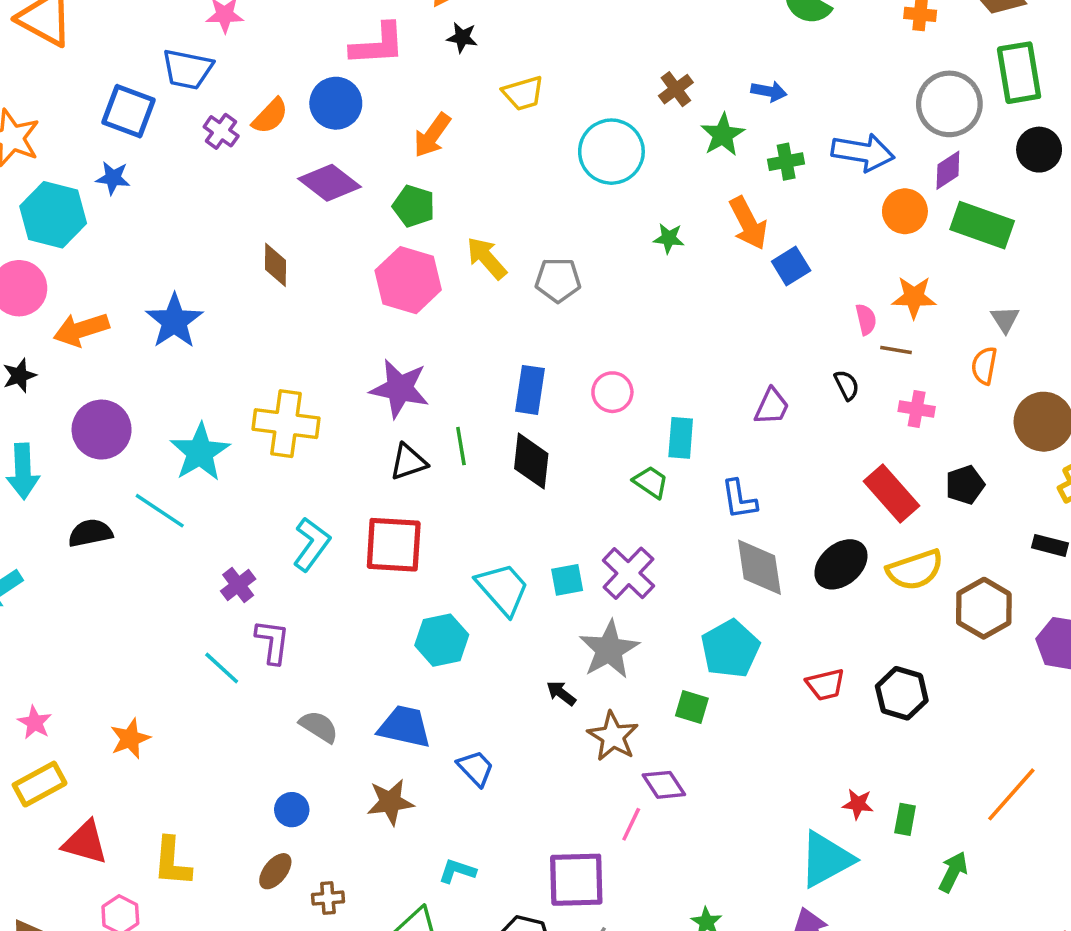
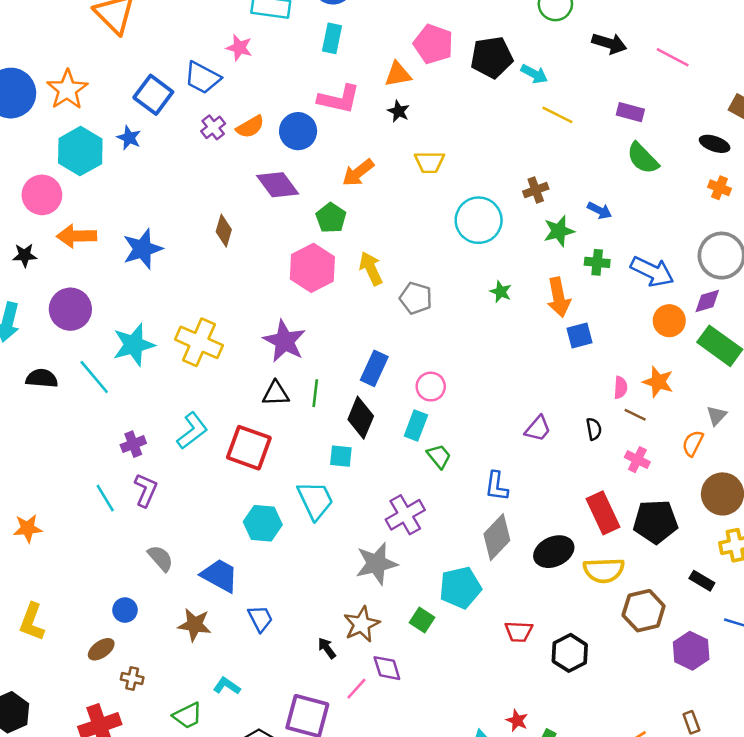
cyan rectangle: (681, 438) -> (416, 426), moved
black pentagon: (965, 485) -> (655, 522), size x1.6
gray diamond: (759, 567) -> (497, 537), turned 36
cyan square: (567, 580) -> (341, 456), moved
black arrow: (561, 693) -> (327, 648), moved

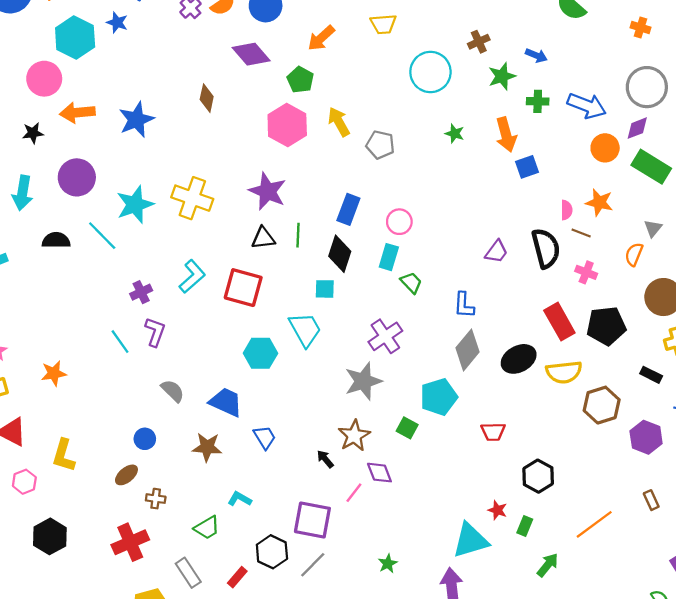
black semicircle: (594, 429) -> (546, 248), size x2.0
black hexagon: (570, 653) -> (538, 476), moved

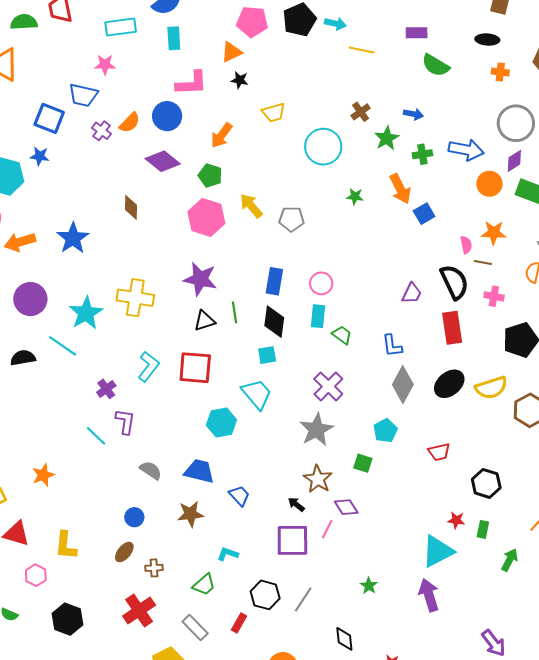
red rectangle: (559, 322) -> (452, 328), moved, turned 32
cyan pentagon: (439, 397) -> (385, 431), size x0.7
purple square: (312, 520) -> (292, 540), moved

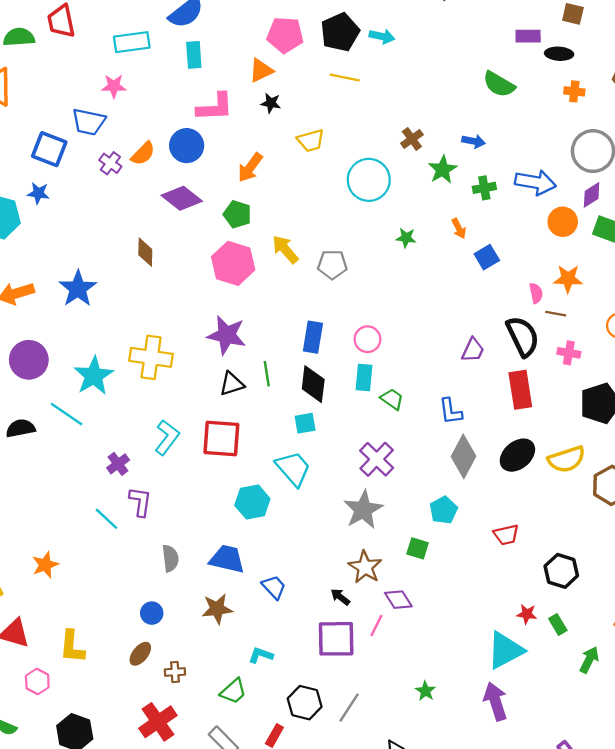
purple rectangle: (417, 33) -> (528, 36), moved
yellow line: (362, 50) -> (345, 77), moved
orange arrow: (400, 189) -> (459, 228), size x0.6
gray semicircle: (151, 470) -> (170, 558), turned 50
green rectangle: (483, 529) -> (558, 625), turned -42

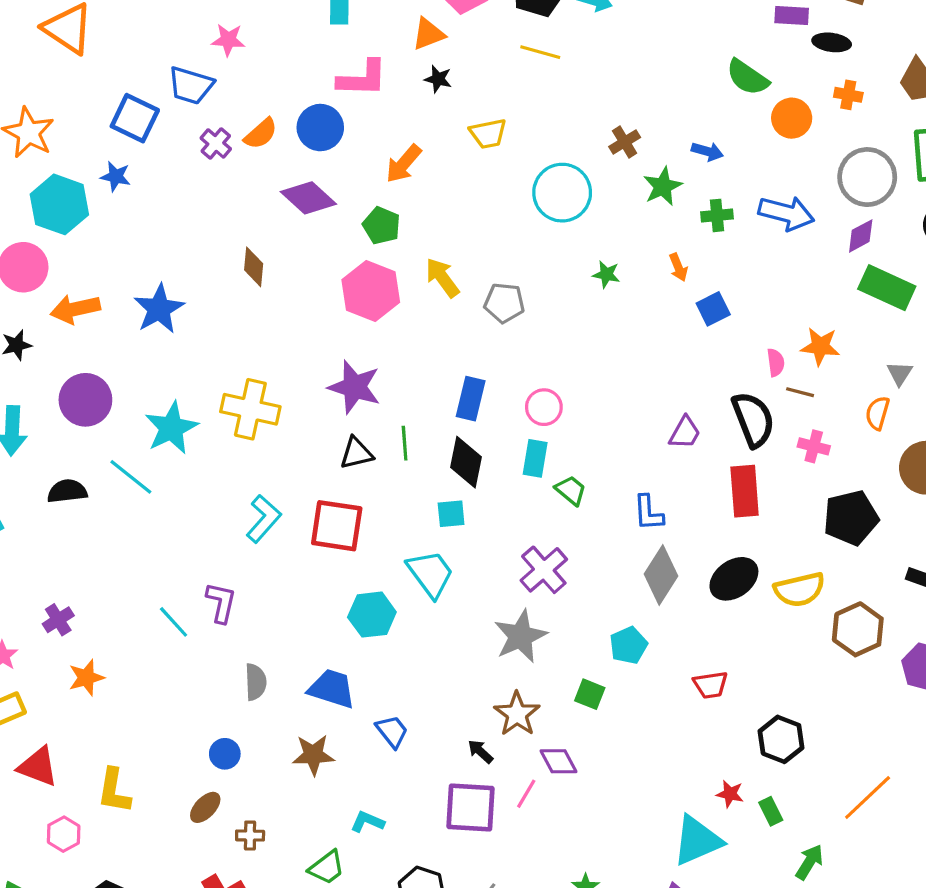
orange circle: (563, 222) -> (792, 118), moved
purple cross: (118, 464) -> (58, 620), moved

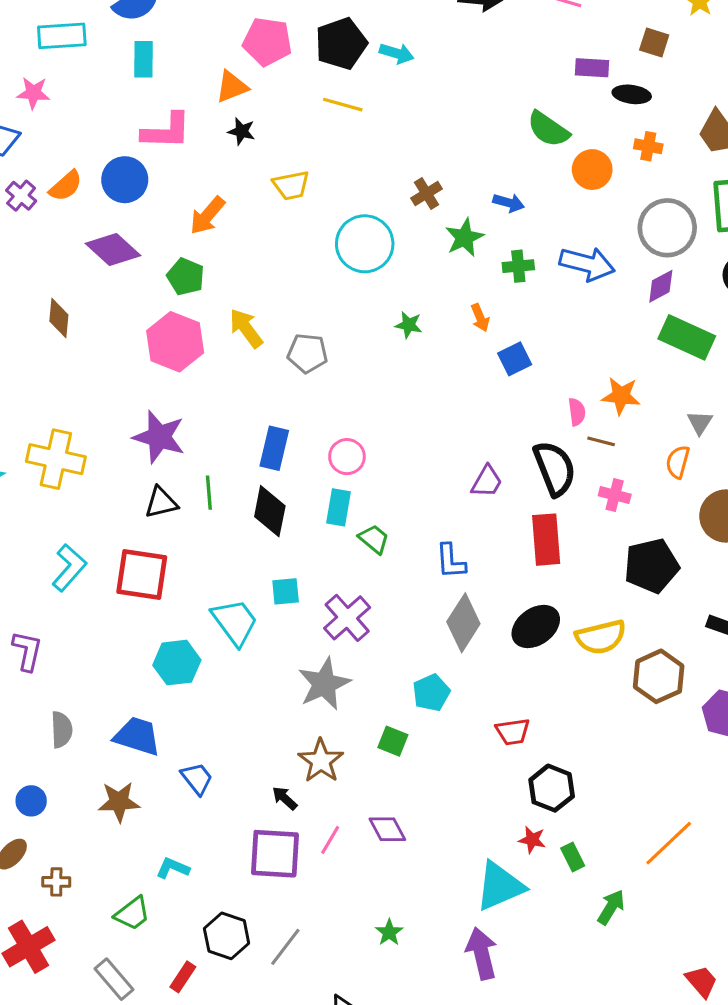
cyan square: (451, 514) -> (286, 591), moved
black hexagon: (781, 739) -> (552, 788), moved
purple diamond: (559, 761) -> (387, 829), moved

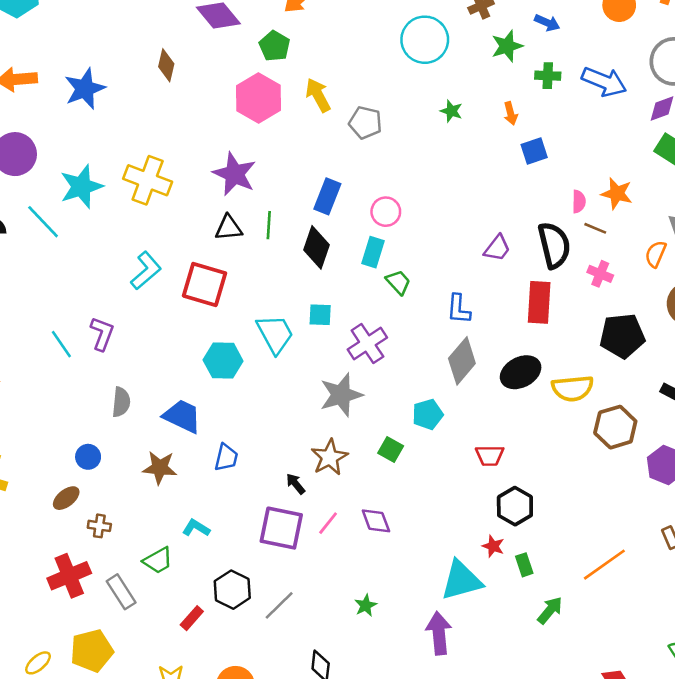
blue trapezoid: (197, 778) -> (226, 458), turned 44
gray rectangle: (114, 979) -> (121, 592), moved

